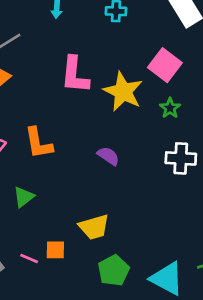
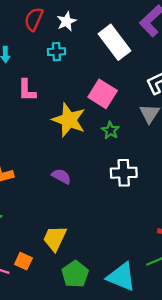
pink L-shape: (75, 75) -> (27, 90), moved, size x0.7
yellow trapezoid: (94, 227) -> (55, 238), turned 136
orange square: (55, 250) -> (23, 261), turned 30

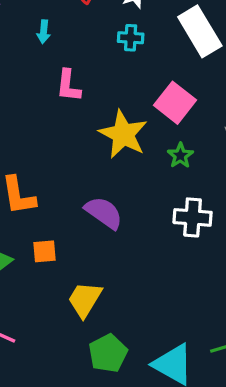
cyan cross: (56, 52) -> (131, 38), moved
purple semicircle: (61, 176) -> (104, 213), size x1.4
orange square: (23, 261) -> (45, 251), moved, turned -36

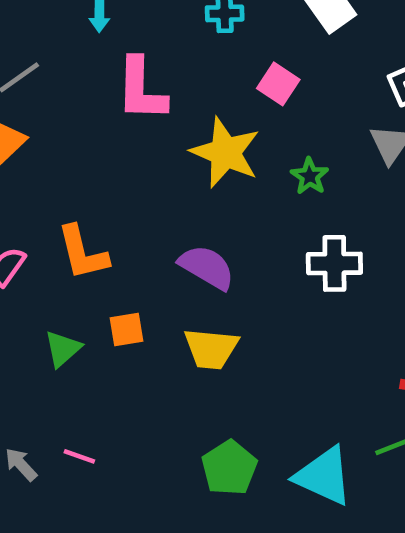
pink L-shape: (68, 86) -> (141, 89), size x1.4
pink square: (175, 103) -> (278, 84), moved, size x0.7
yellow trapezoid: (85, 299) -> (211, 349), moved, turned -111

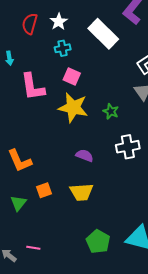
pink square: (278, 84) -> (72, 76), moved
purple semicircle: (207, 267) -> (84, 156), moved, size x0.7

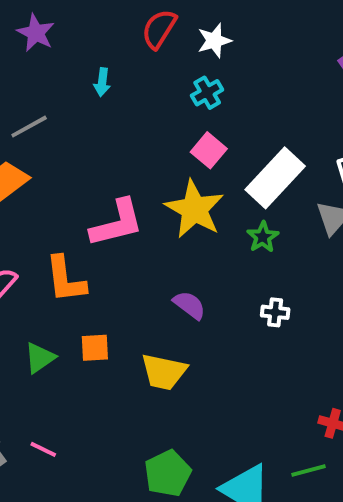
white rectangle: (103, 34) -> (275, 178), moved, turned 72
cyan cross: (63, 48) -> (207, 93), turned -35
pink L-shape: (33, 87) -> (117, 223), moved, turned -112
white cross: (128, 147) -> (275, 312), size x0.6

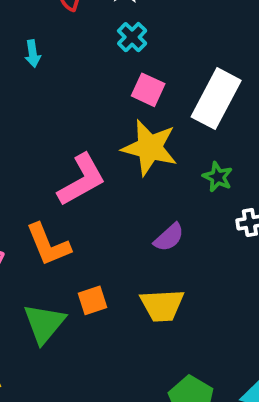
green star: (263, 237) -> (218, 177), moved
purple semicircle: (189, 305) -> (169, 237), turned 116
green triangle: (40, 358) -> (44, 323), size x1.4

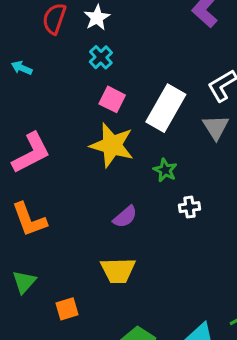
cyan arrow: (33, 54) -> (22, 68), turned 120
pink L-shape: (82, 180) -> (31, 153), moved
orange square: (93, 300) -> (67, 309), moved
green triangle: (44, 323) -> (24, 282), size x0.7

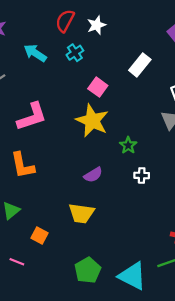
cyan cross: (101, 57) -> (75, 53), moved
cyan arrow: (22, 68) -> (35, 53), size x1.5
white rectangle: (166, 108) -> (140, 65), moved, size x0.7
orange square: (67, 309) -> (39, 235), turned 35

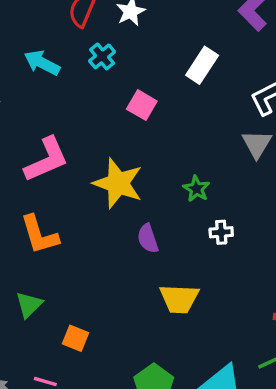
yellow star: (92, 121) -> (118, 183), moved
purple semicircle: (93, 175) -> (148, 239), turned 108
yellow trapezoid: (81, 213) -> (179, 299), moved

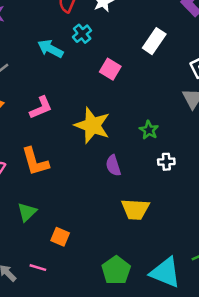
cyan arrow: (42, 63) -> (50, 49), moved
pink L-shape: (46, 160) -> (41, 108), size x0.7

